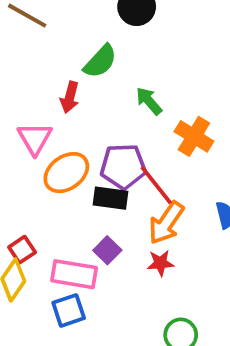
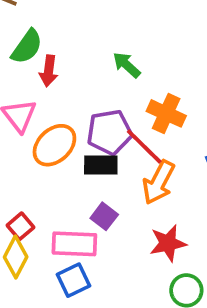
green semicircle: (100, 61) -> (27, 47), moved
orange cross: (194, 136) -> (166, 113), moved
red star: (160, 263) -> (168, 243), moved, size x1.4

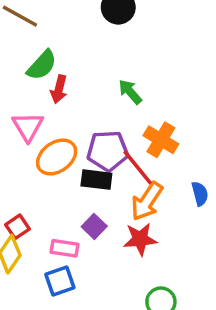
red star: (168, 243) -> (140, 239), moved
pink rectangle: (74, 244) -> (64, 248), size x0.7

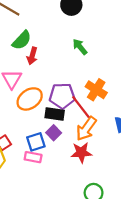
green arrow: (130, 92) -> (80, 47), moved
purple square: (94, 226) -> (54, 133), moved
blue square: (60, 281) -> (36, 142), moved

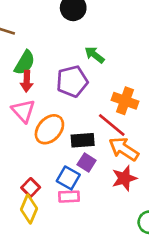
red arrow: (32, 56) -> (27, 81), moved
purple pentagon: (62, 96) -> (72, 81), moved
orange arrow: (86, 129) -> (124, 149), turned 100
blue square: (36, 142) -> (68, 178), turned -30

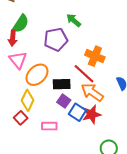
red arrow: (27, 81) -> (13, 38), moved
blue square: (68, 178) -> (77, 112), moved
yellow diamond: (29, 209) -> (28, 100), moved

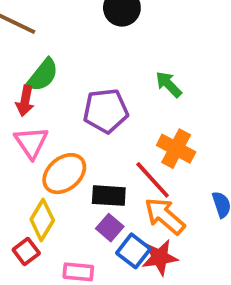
green arrow: (74, 20) -> (169, 84), moved

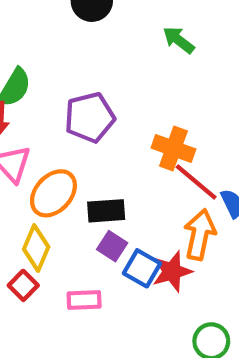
green arrow: (169, 84) -> (179, 40), moved
red line: (153, 180) -> (196, 182), moved
orange arrow: (165, 216) -> (200, 235), moved, turned 69

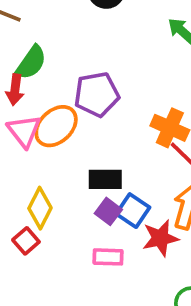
orange ellipse: (53, 193) -> (56, 126), moved
blue square: (142, 268) -> (133, 211), moved
pink rectangle: (84, 300) -> (108, 257), moved

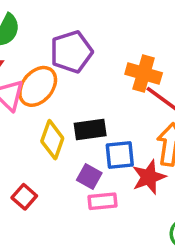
yellow diamond: (40, 208) -> (52, 140), moved
purple square: (108, 211) -> (89, 177), moved
blue square: (133, 211) -> (120, 155), turned -32

